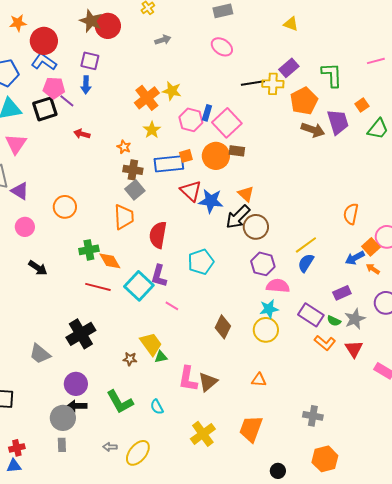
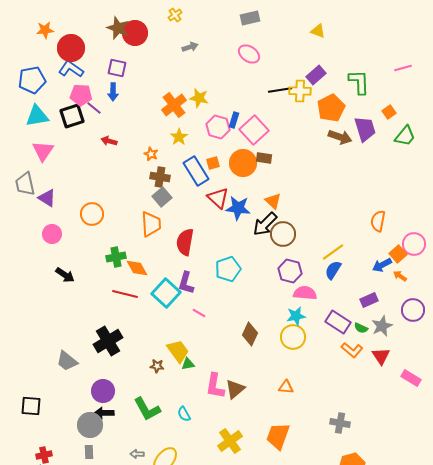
blue rectangle: (169, 164) -> (196, 171), turned 64

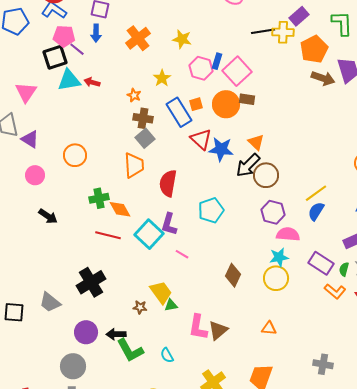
orange cross: (174, 105) -> (138, 38), moved
cyan triangle: (37, 116) -> (69, 80), moved
green semicircle: (361, 328) -> (344, 269), turned 80
black square: (31, 406) -> (14, 312), moved
black arrow: (104, 413) -> (116, 334), moved

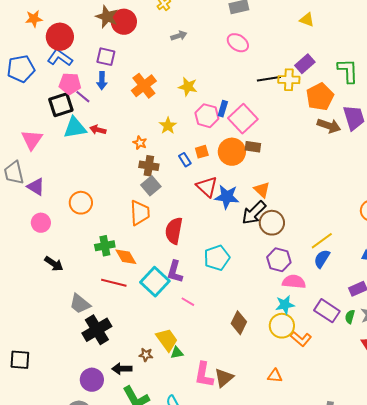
blue rectangle: (179, 112) -> (185, 160), size x0.5
orange L-shape: (335, 291) -> (301, 339), moved
gray trapezoid: (50, 302) -> (80, 304), moved
black arrow: (116, 334) -> (122, 369), moved

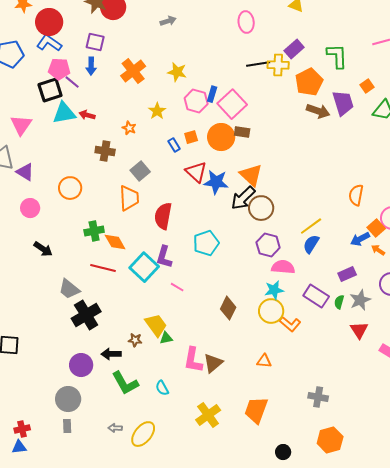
pink ellipse: (238, 43) -> (246, 22), moved, turned 50
brown cross: (149, 166) -> (105, 151), moved
orange triangle: (262, 190) -> (251, 175), size x1.4

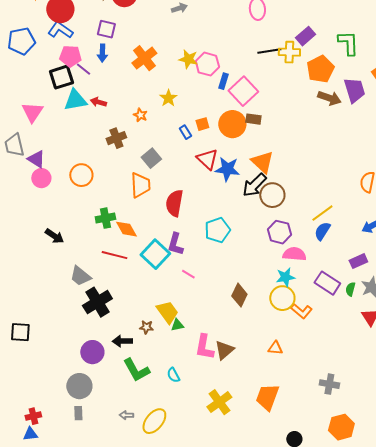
pink hexagon: (196, 101) -> (207, 64), moved
brown cross: (105, 151) -> (116, 138), turned -30
pink circle: (30, 208) -> (41, 178), moved

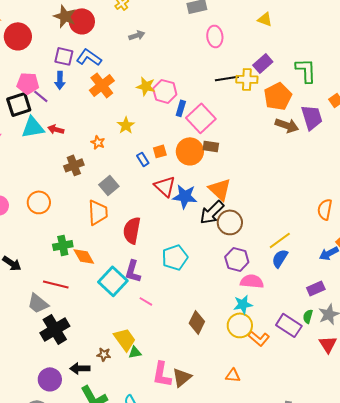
blue L-shape: (60, 30) -> (89, 57), moved
red line: (114, 255) -> (56, 284), moved
purple rectangle: (327, 283) -> (289, 325), moved

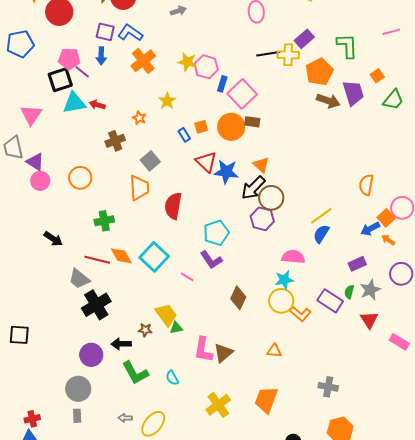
orange triangle: (220, 189) -> (261, 165), size x0.7
orange diamond: (84, 256) -> (121, 256), moved
purple hexagon: (237, 259) -> (262, 219), moved
purple L-shape: (133, 271) -> (211, 260), moved, turned -50

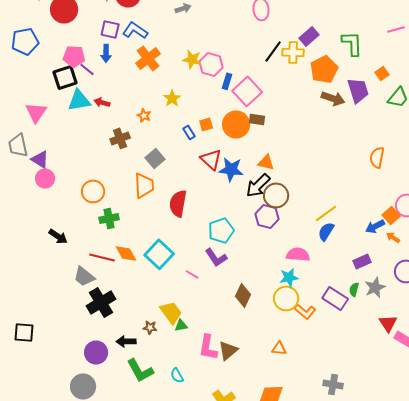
black line: (268, 54) -> (273, 51), turned -45
orange triangle: (261, 165) -> (266, 162), turned -30
orange circle: (80, 178) -> (93, 191), moved
orange semicircle: (366, 185) -> (377, 157), moved
red triangle: (369, 320) -> (388, 323), moved

